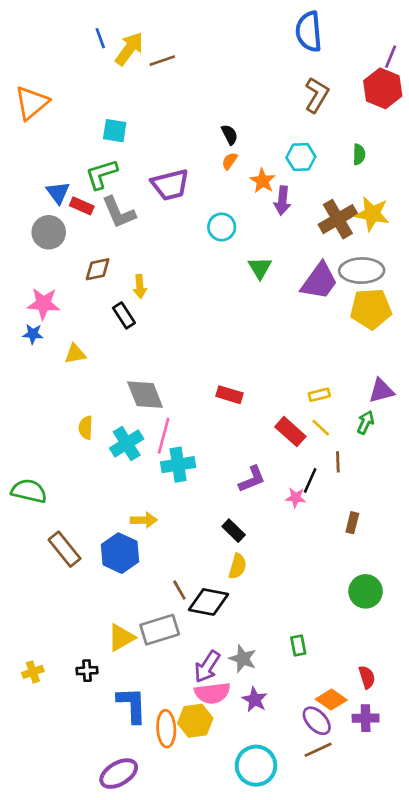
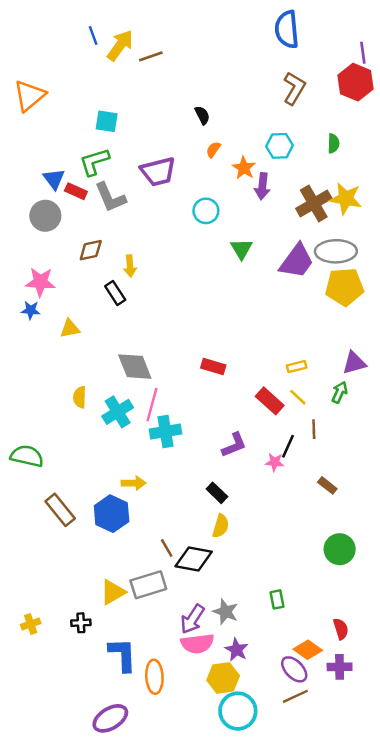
purple line: (391, 57) -> (363, 53), turned -30
black semicircle: (230, 135) -> (202, 115), moved
brown rectangle: (352, 523) -> (327, 485), turned -66
yellow hexagon: (195, 721) -> (223, 678), moved

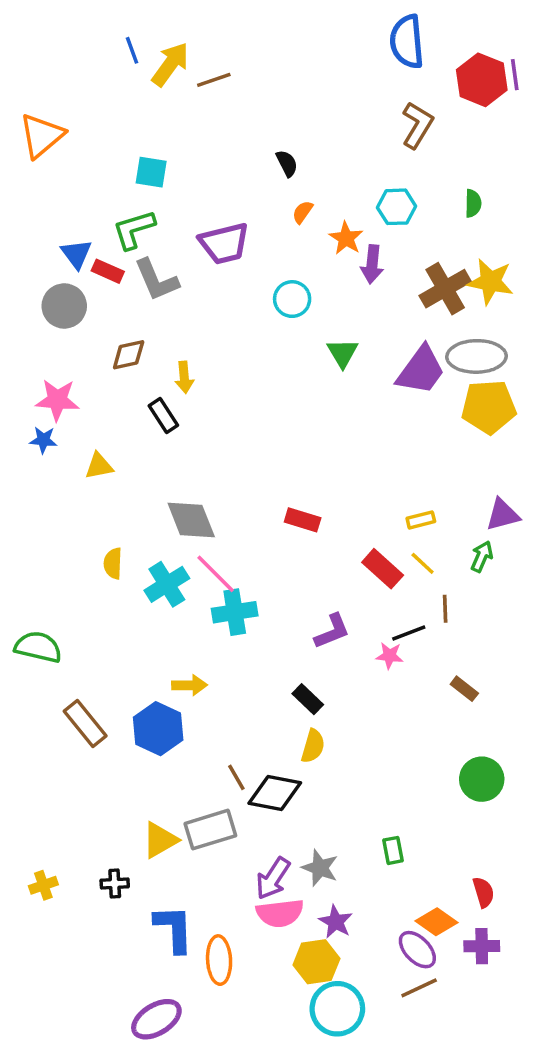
red hexagon: (356, 82) -> (482, 80), moved
pink line: (152, 405) -> (216, 574), turned -60
black line: (288, 446) -> (409, 633), turned 45

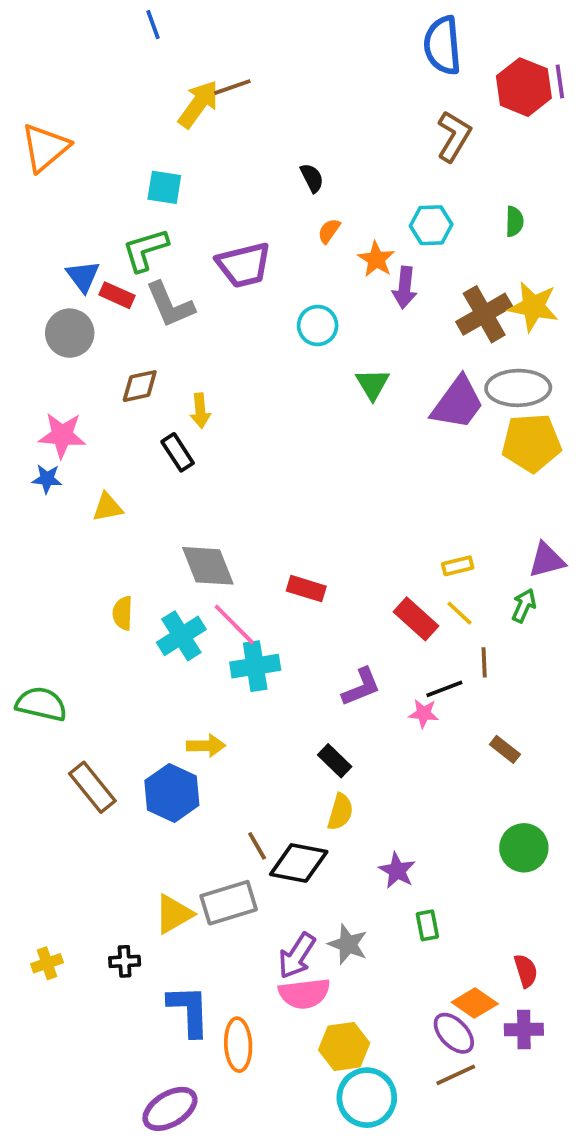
blue line: (132, 50) -> (153, 25), moved
yellow arrow: (170, 64) -> (198, 104), moved
red rectangle: (303, 520) -> (306, 589), moved
purple star: (336, 922) -> (397, 871), moved

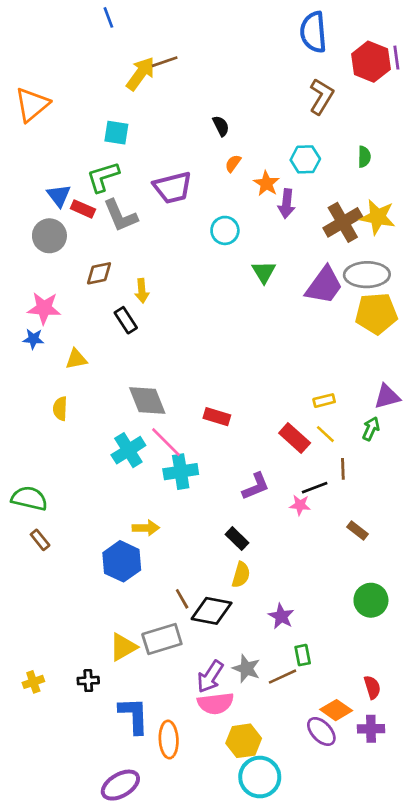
yellow semicircle: (123, 613) -> (60, 409), moved
brown rectangle: (92, 787) -> (40, 540), moved, size x0.6
brown line: (456, 1075) -> (283, 677), moved

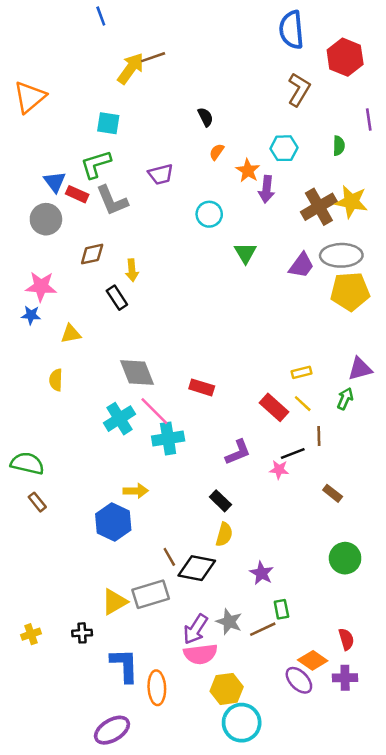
purple line: (396, 58) -> (369, 119), moved
purple trapezoid: (173, 188) -> (161, 174), size x0.7
purple trapezoid: (324, 285) -> (301, 265), size x0.7

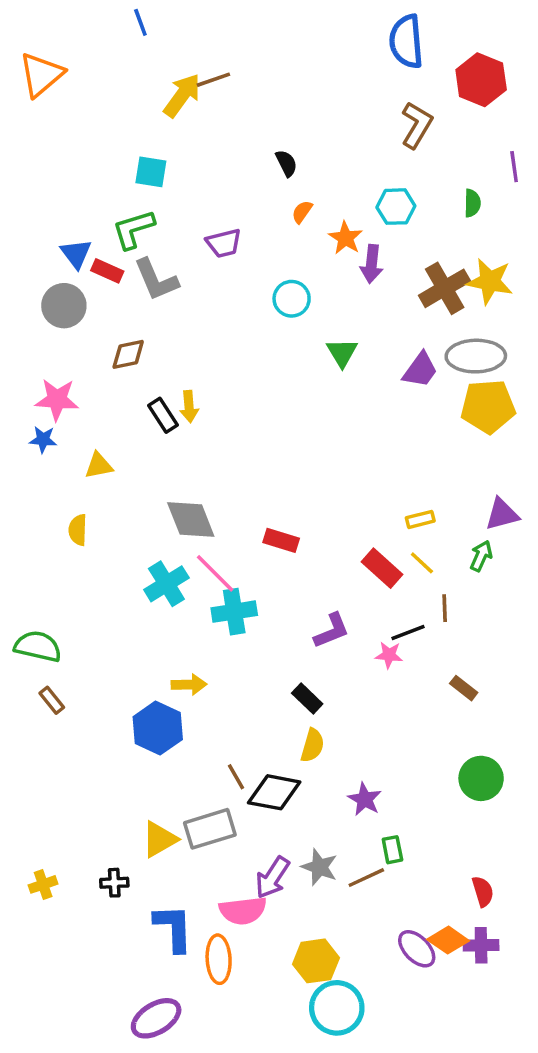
orange triangle: (30, 97) -> (41, 75), moved
yellow arrow: (132, 270) -> (189, 406), moved
pink semicircle: (200, 654) -> (243, 911), moved
orange diamond: (313, 660) -> (448, 940), moved

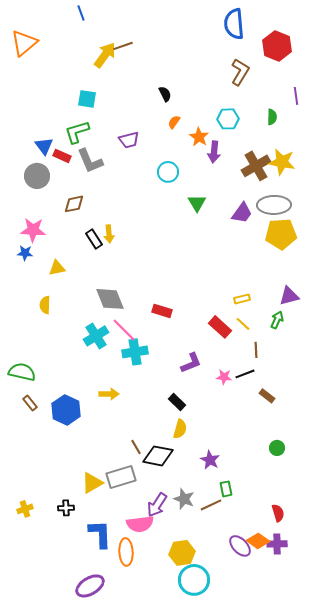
black line: (408, 632) -> (245, 374), moved
blue hexagon: (158, 728) -> (66, 410), moved
green circle: (481, 778) -> (277, 448), size x0.6

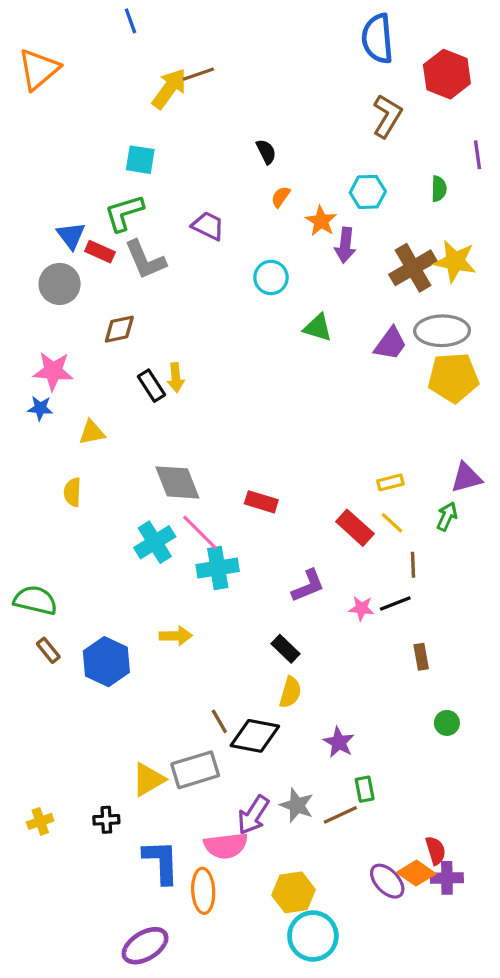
purple trapezoid: (129, 140) -> (208, 226), turned -140
green triangle: (197, 203) -> (318, 328), turned -42
brown rectangle: (267, 396) -> (421, 657), moved, turned 42
red semicircle: (278, 513) -> (436, 850), moved

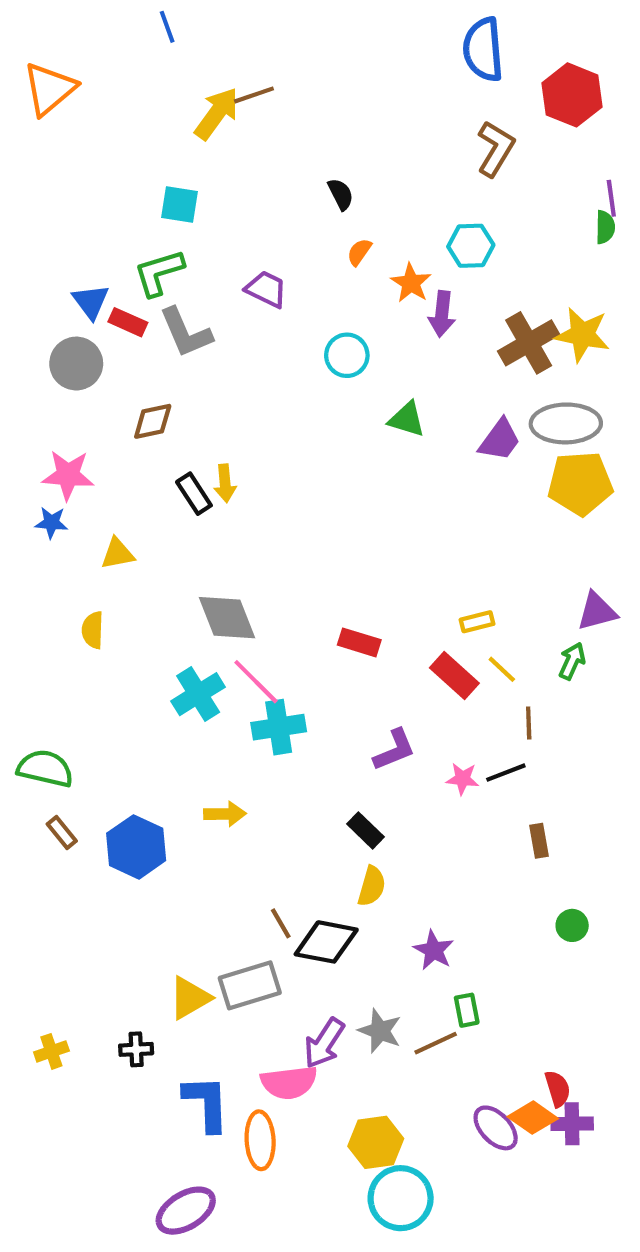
green semicircle: (439, 189) -> (605, 227), moved
yellow rectangle: (390, 482) -> (477, 622), moved
red rectangle: (261, 502) -> (359, 642), moved

